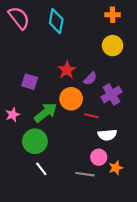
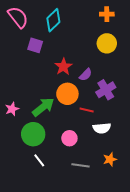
cyan diamond: (56, 21) -> (53, 20), turned 35
purple square: (30, 82) -> (35, 45), moved
pink circle: (99, 157) -> (69, 138), moved

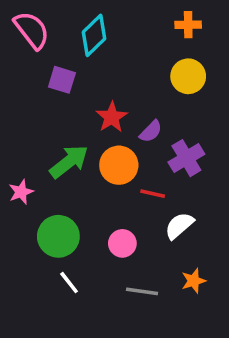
green arrow: (43, 107) -> (69, 162), moved
white semicircle: (102, 128) -> (179, 226), turned 144

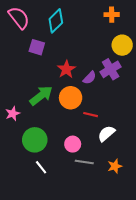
yellow circle: (188, 76) -> (122, 45), moved
purple cross: (186, 158) -> (111, 69), moved
gray line: (142, 291) -> (84, 162), moved

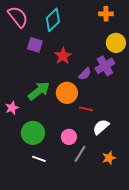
red star: (66, 69) -> (63, 56), moved
gray line: (84, 162) -> (80, 154), turned -66
white line: (41, 167) -> (39, 159), turned -32

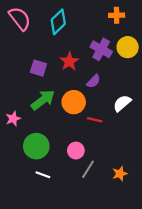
purple square: (35, 45) -> (38, 68), moved
purple cross: (105, 66) -> (101, 49), moved, turned -30
white semicircle: (101, 127) -> (122, 103), moved

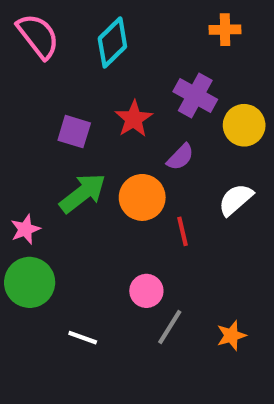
yellow circle: (128, 47) -> (244, 125), moved
red line: (95, 120) -> (183, 231), turned 64
green circle: (36, 146) -> (30, 282), moved

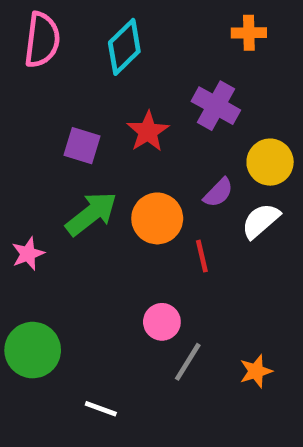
pink semicircle: (38, 36) -> (42, 40), turned 45
yellow circle: (244, 125) -> (270, 162), moved
purple semicircle: (180, 157) -> (218, 193), moved
green circle: (30, 282) -> (33, 350), moved
white line: (83, 338) -> (101, 409), moved

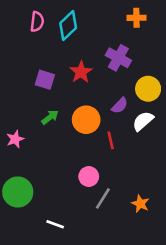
pink semicircle: (42, 40) -> (37, 22), moved, size x0.7
green arrow: (91, 214) -> (50, 117), size x0.6
orange star: (256, 371) -> (140, 204), turned -30

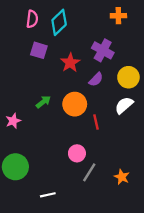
purple square: (45, 80) -> (39, 50), moved
purple semicircle: (120, 106) -> (96, 79), moved
white line: (55, 224) -> (48, 195), turned -32

